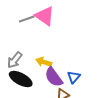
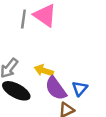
gray line: (27, 19) -> (23, 19), turned -63

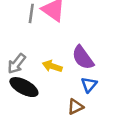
purple semicircle: (56, 88) -> (83, 58), moved

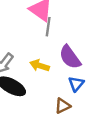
gray line: (31, 13) -> (48, 27), moved

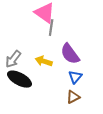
brown triangle: (63, 106) -> (73, 97), moved

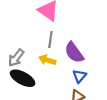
gray line: (51, 28) -> (50, 40), moved

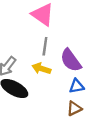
blue triangle: (79, 76) -> (77, 86), turned 40

